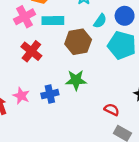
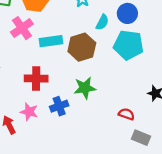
cyan rectangle: (53, 21) -> (51, 41), moved
red cross: (31, 51) -> (36, 78), moved, turned -30

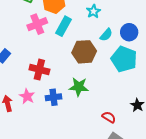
cyan rectangle: (51, 41) -> (64, 26), moved, turned -66

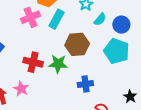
cyan semicircle: (106, 35) -> (100, 19), moved
green star: (79, 87) -> (58, 64), moved
blue cross: (54, 97) -> (85, 84), moved

